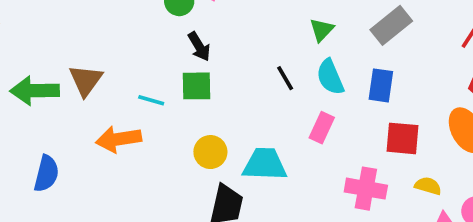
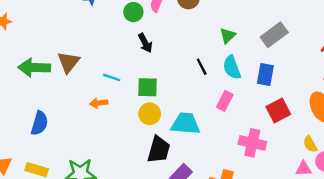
green square: (197, 86) -> (148, 87), moved
red square: (402, 138) -> (278, 111), turned -35
orange arrow: (118, 139) -> (99, 103), moved, size x0.6
yellow semicircle: (428, 186) -> (310, 144), moved, turned -138

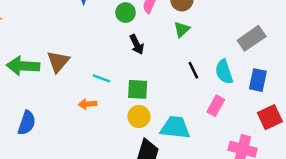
gray rectangle: (274, 35) -> (252, 38), moved
green triangle: (228, 36) -> (182, 29), moved

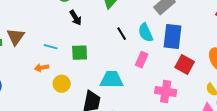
blue rectangle: (258, 80) -> (173, 37), size x1.4
yellow circle: (139, 117) -> (62, 84), moved
red square: (270, 117) -> (185, 64), turned -30

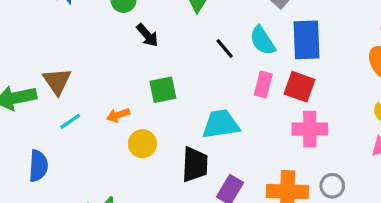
cyan line: (51, 47) -> (70, 121), moved, turned -40
red square: (185, 64) -> (299, 87), moved
orange arrow: (42, 68) -> (118, 115), moved

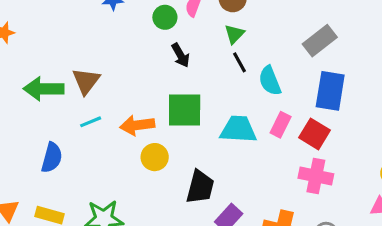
cyan semicircle: (262, 41) -> (270, 81), moved
black line: (225, 49) -> (239, 62), moved
green square: (163, 90) -> (185, 110), size x1.4
orange arrow: (118, 115) -> (137, 125), size x1.5
cyan trapezoid: (221, 124) -> (238, 129), moved

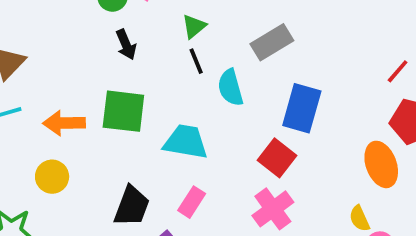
gray rectangle: (320, 41) -> (272, 42), moved
pink rectangle: (281, 125) -> (192, 202), moved
yellow circle: (155, 157) -> (52, 177), moved
pink cross: (316, 176) -> (273, 209), turned 36

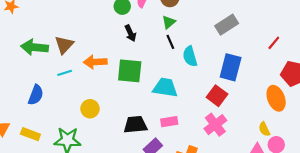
gray rectangle: (272, 42) -> (227, 25), moved
red line: (398, 71) -> (274, 43), moved
orange arrow: (64, 123) -> (95, 62), moved
pink rectangle: (192, 202) -> (169, 122), turned 49
black trapezoid: (132, 206) -> (135, 125), turned -115

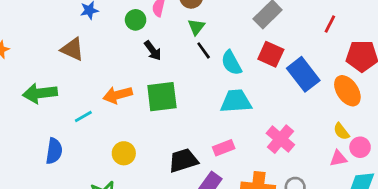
brown triangle: (64, 45) -> (72, 49), moved, turned -36
blue rectangle: (231, 67) -> (303, 74), moved, turned -40
cyan trapezoid: (165, 88) -> (236, 101), moved
red square: (217, 96) -> (271, 54), moved

